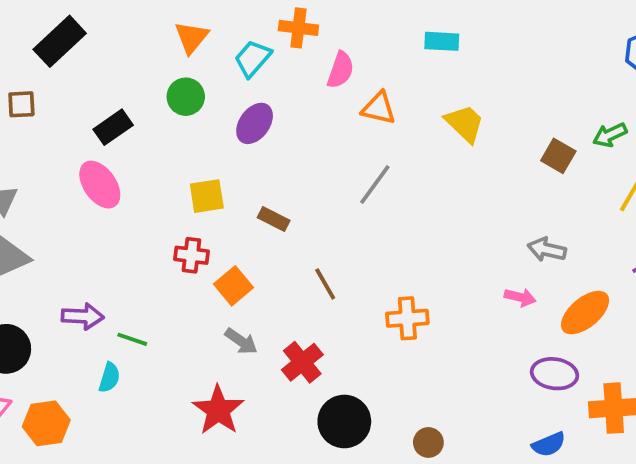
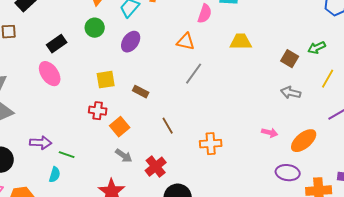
pink semicircle: (341, 70) -> (205, 14), moved
orange triangle: (379, 108) -> (186, 42), moved
yellow trapezoid: (465, 123) -> (241, 42), turned -45
gray arrow: (547, 250) -> (291, 93), moved

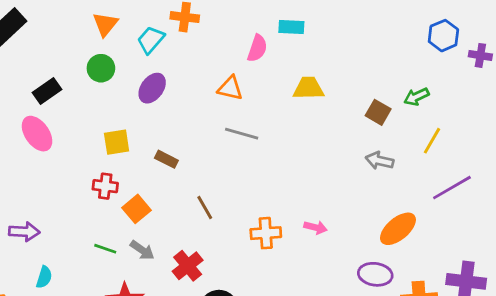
gray line: (194, 74) -> (242, 134), turned 70
pink arrow: (270, 133) -> (316, 227), moved
green line: (67, 155) -> (105, 249), moved

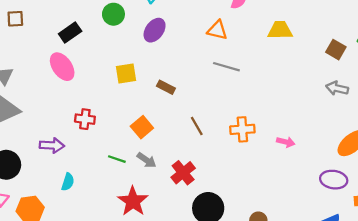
red cross: (105, 186) -> (85, 119), moved
orange cross: (266, 233) -> (242, 129), moved

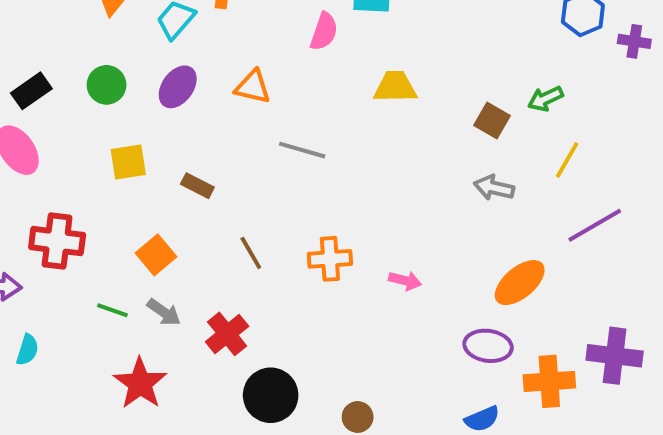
green circle: (113, 14) -> (107, 85), moved
orange triangle: (217, 30) -> (253, 87), moved
red cross: (85, 119) -> (57, 241), size x1.5

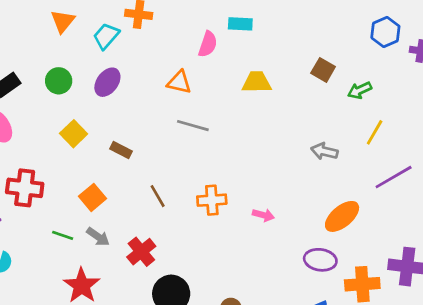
orange triangle: (253, 87) -> (179, 82), moved
brown square: (492, 120) -> (323, 70), moved
yellow square: (128, 162) -> (74, 134), turned -35

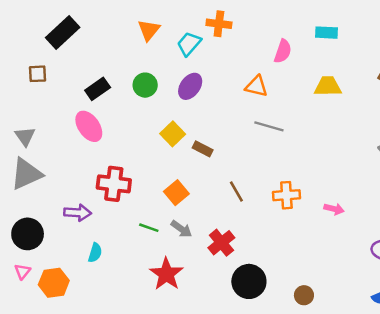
cyan rectangle: (240, 24) -> (327, 33), moved
yellow square: (74, 134) -> (173, 134), moved

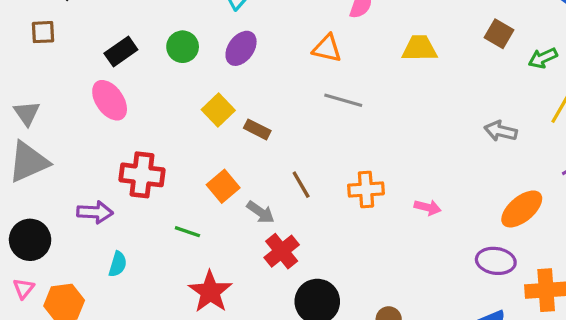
gray arrow: (181, 229) -> (260, 212), moved

